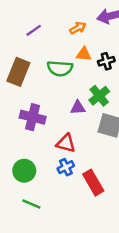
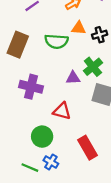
blue cross: (66, 167) -> (51, 162), moved, turned -32
green circle: (24, 171) -> (42, 137), moved

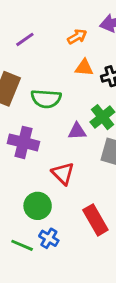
green semicircle: (56, 41) -> (46, 99), moved
red triangle: (62, 111) -> (63, 173), turned 30

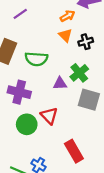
orange arrow: (77, 37) -> (67, 16), moved
orange triangle: (84, 68) -> (65, 35), turned 40
green circle: (38, 206) -> (27, 124), moved

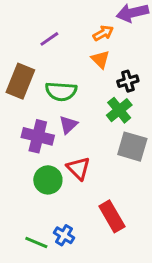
purple line: (20, 14) -> (49, 39), moved
black cross: (86, 42) -> (128, 81), moved
purple triangle: (60, 84) -> (68, 125), moved, turned -40

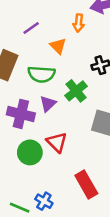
orange arrow: (103, 33) -> (79, 23), turned 126
orange triangle: (100, 59) -> (58, 46), moved
green cross: (119, 110) -> (76, 91), moved

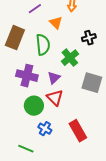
green semicircle: (41, 74) -> (43, 45), turned -100
purple triangle: (48, 104) -> (54, 78), moved
blue cross: (44, 201) -> (45, 129), moved

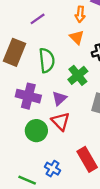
orange triangle: (56, 23) -> (77, 37), moved
blue cross: (45, 129) -> (52, 169), moved

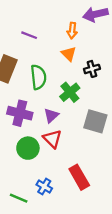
purple line: (38, 19) -> (29, 35), turned 56

